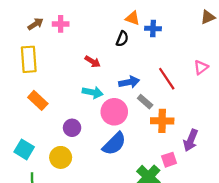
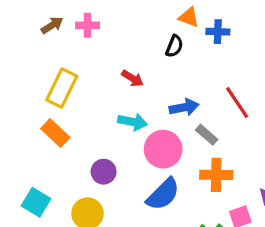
yellow rectangle: (29, 59) -> (62, 88), moved, turned 30
orange cross: (162, 121) -> (216, 175), moved

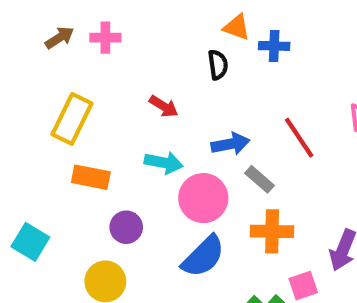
black semicircle: (174, 46) -> (218, 65), turned -30
orange rectangle: (55, 133) -> (91, 177), moved, turned -32
cyan square: (36, 202) -> (30, 242), moved

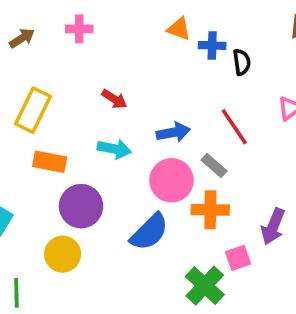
pink cross: (105, 38) -> (79, 29), moved
black semicircle: (218, 65) -> (242, 62), moved
gray rectangle: (260, 179) -> (214, 166), moved
pink circle: (203, 198) -> (172, 180), moved
purple circle: (126, 227) -> (81, 206), size x1.5

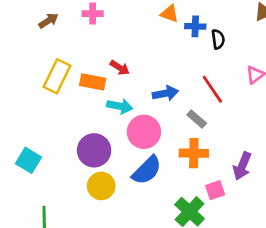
orange rectangle: (50, 162) -> (93, 82), moved
pink circle: (172, 180) -> (144, 132), moved
yellow circle: (63, 254) -> (101, 186), moved

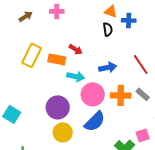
black semicircle: (218, 39) -> (108, 29), moved
gray rectangle: (197, 119) -> (143, 94), moved
orange cross: (194, 153) -> (121, 95), moved

